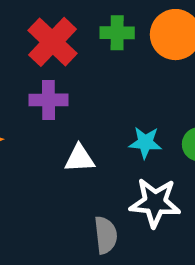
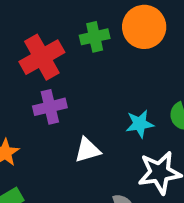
red cross: (52, 42) -> (42, 57), turned 30

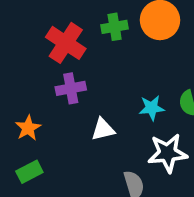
red cross: (42, 57) -> (66, 43), turned -30

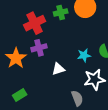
red cross: (66, 43) -> (35, 23), turned 35
orange star: (28, 128) -> (16, 58), moved, size x1.5

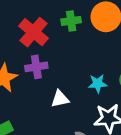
red cross: (35, 23) -> (34, 32), turned -30

